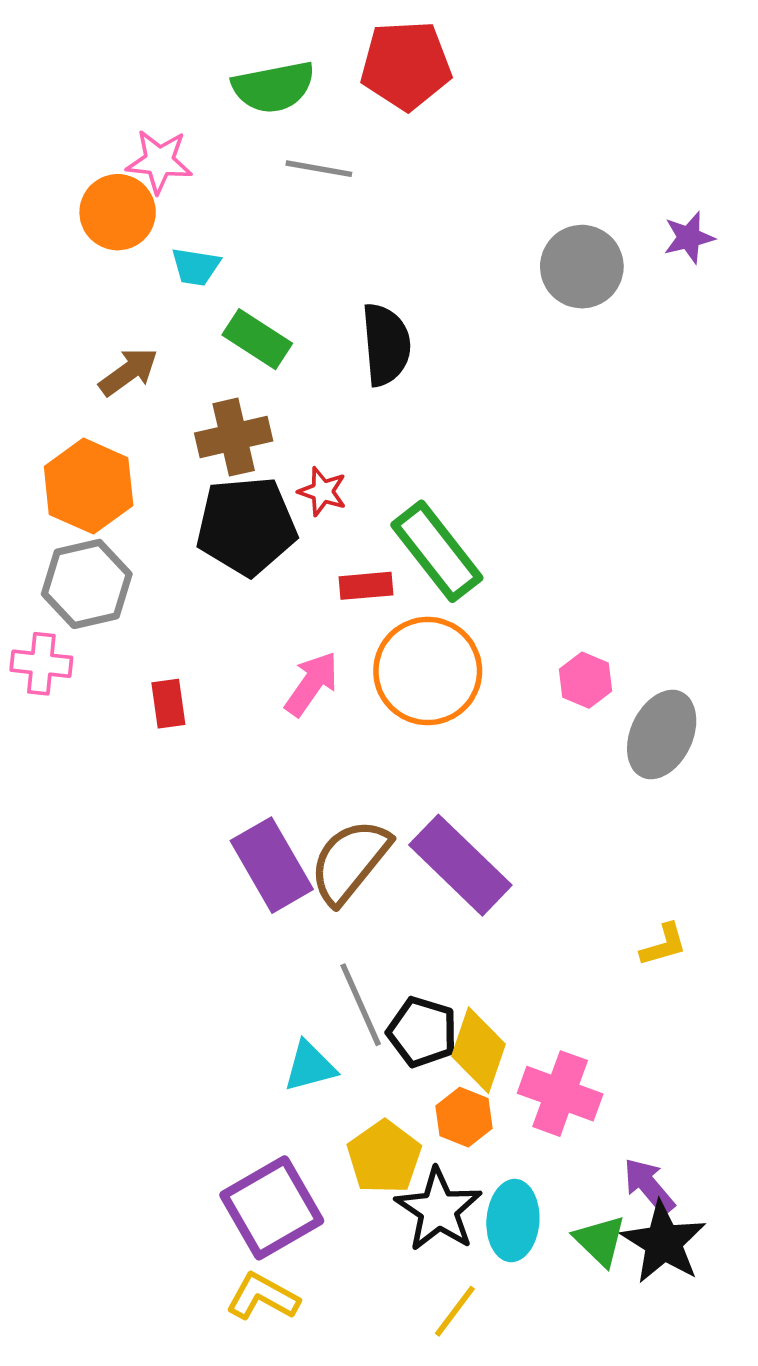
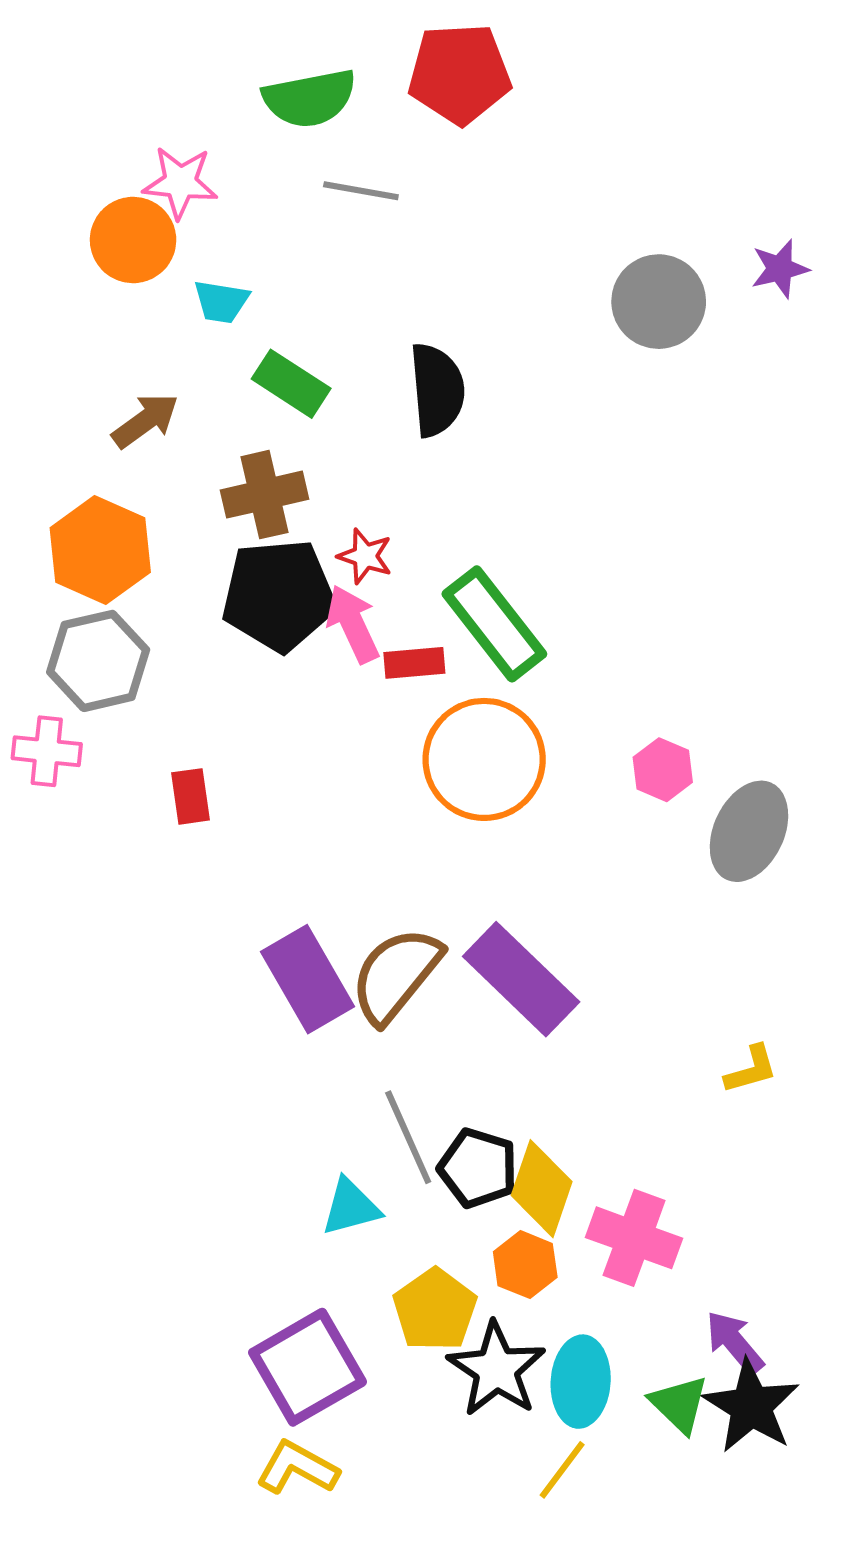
pink arrow: (312, 684) -> (353, 624), moved, turned -60
yellow line: (455, 1311) -> (562, 1470), moved

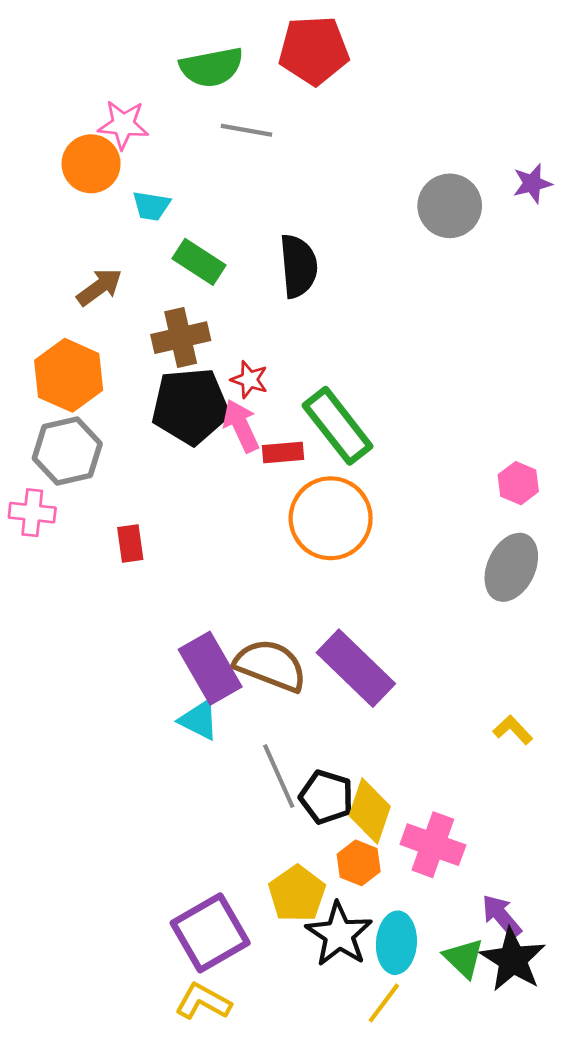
pink hexagon: (663, 770) -> (518, 483), moved
brown semicircle: (396, 975) -> (270, 665), turned 72
yellow L-shape: (751, 1069) -> (513, 730), turned -117
cyan triangle: (351, 1207) -> (199, 720), moved, turned 42

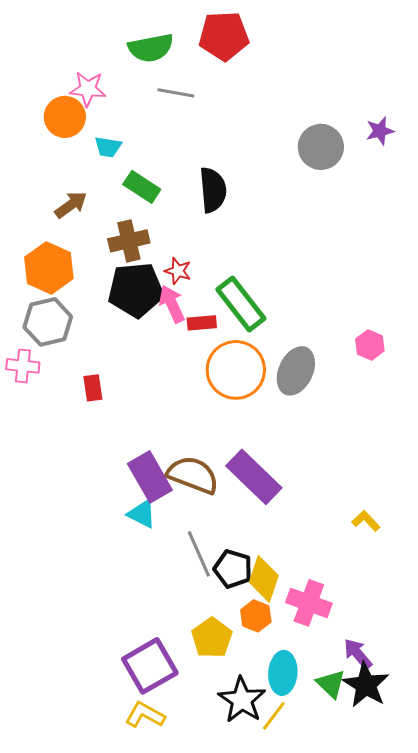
gray ellipse: (511, 567) -> (296, 371), moved
black star: (339, 934) -> (242, 700), moved

